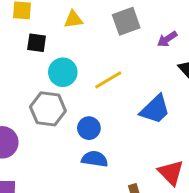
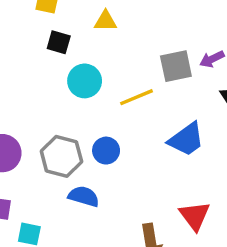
gray square: (126, 21) -> (176, 66), moved
gray hexagon: (48, 109) -> (61, 156), moved
blue semicircle: (95, 159) -> (84, 196), moved

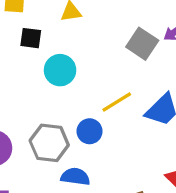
gray square: (176, 66) -> (142, 44), turned -36
yellow line: (136, 97) -> (117, 102), moved

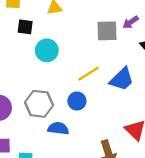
gray square: (142, 44) -> (107, 31), turned -35
blue circle: (90, 131) -> (77, 101), moved

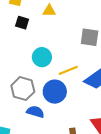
cyan circle: (47, 50) -> (42, 57), moved
blue circle: (77, 101) -> (55, 92), size x1.5

